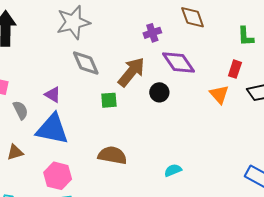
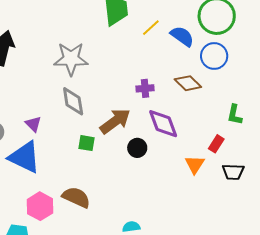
brown diamond: (193, 17) -> (188, 83), turned -40
pink hexagon: (58, 176) -> (40, 206), moved

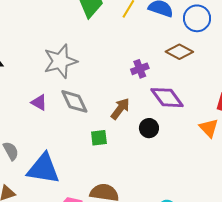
brown arrow: (115, 121) -> (120, 109), size x0.7
purple triangle: (33, 124) -> (39, 102), moved

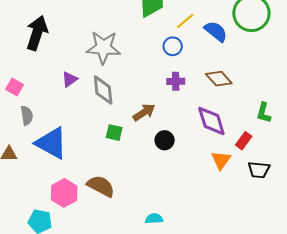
blue circle: (197, 18) -> (173, 46), moved, size x0.7
purple diamond: (167, 98) -> (211, 121), moved
purple triangle: (39, 102) -> (70, 79), turned 36

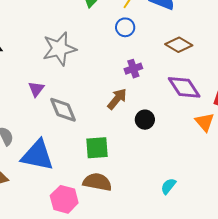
purple cross: (176, 81) -> (133, 69), moved
gray diamond: (103, 90) -> (63, 110), moved
green square: (114, 133) -> (97, 148), moved, size x1.4
cyan semicircle: (154, 219) -> (168, 186), moved, turned -30

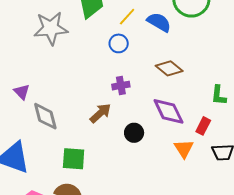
gray star: (59, 49) -> (51, 28), moved
purple triangle: (36, 89) -> (22, 92), turned -30
black circle: (145, 120) -> (134, 133), moved

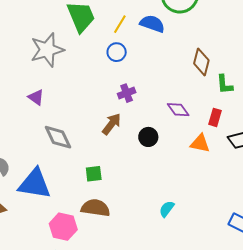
brown diamond: (169, 68) -> (201, 62), moved, turned 76
purple triangle: (22, 92) -> (36, 97), moved
purple diamond: (168, 111) -> (178, 110), size x0.7
orange triangle: (184, 149) -> (200, 143), turned -35
green square: (74, 159) -> (94, 174), size x0.7

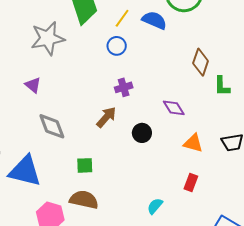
red rectangle: (215, 117) -> (191, 183), moved

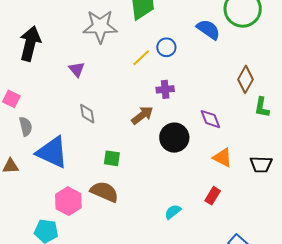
yellow line: (122, 18) -> (141, 58), moved
gray diamond: (52, 126) -> (87, 114), size x0.7
black circle: (142, 133) -> (174, 138), size x1.5

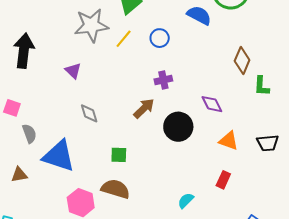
yellow line: (141, 58) -> (124, 39), moved

